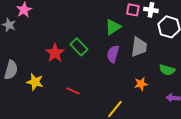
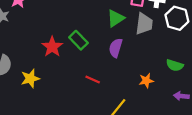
gray trapezoid: (139, 47) -> (144, 24), moved
yellow star: (35, 82) -> (30, 78), turned -30
red line: (73, 91) -> (93, 80), moved

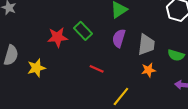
gray trapezoid: (144, 24) -> (146, 45), moved
red star: (52, 47) -> (57, 37), turned 30

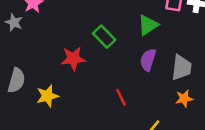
green rectangle: (83, 31) -> (104, 37), moved
red line: (97, 69) -> (121, 97), turned 40

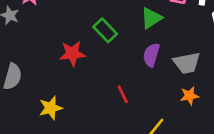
gray trapezoid: (181, 68) -> (187, 63), turned 72
yellow star: (47, 96) -> (51, 108), moved

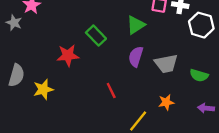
orange star: (189, 96) -> (166, 102), moved
yellow star: (51, 108) -> (43, 89), moved

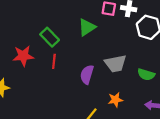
purple semicircle: (136, 57) -> (87, 74), moved
red line: (111, 91) -> (54, 61), moved, turned 32

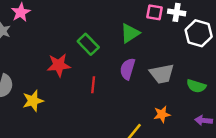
red line: (54, 61) -> (93, 85), moved
purple semicircle: (87, 74) -> (127, 69), moved

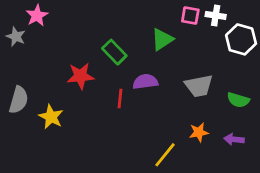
purple semicircle: (127, 69) -> (145, 82), moved, turned 65
yellow star: (33, 101) -> (51, 117), turned -30
purple arrow: (204, 120) -> (234, 139), moved

